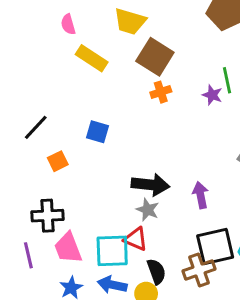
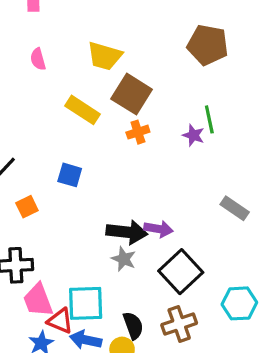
yellow rectangle: (92, 58) -> (82, 110), moved
purple arrow: (200, 195) -> (159, 229), moved, turned 110
red triangle: (136, 239) -> (60, 321), moved
black square: (215, 246) -> (181, 272), moved, turned -30

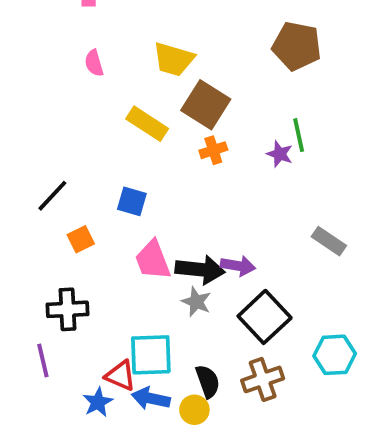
pink trapezoid: (38, 300) -> (153, 260), moved

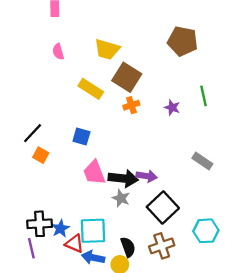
green line: (299, 135) -> (204, 96), moved
orange square: (81, 239) -> (41, 155), moved, turned -35
black cross: (67, 309) -> (40, 224), moved
purple line: (43, 361) -> (31, 248), moved
blue star: (98, 402) -> (60, 228), moved

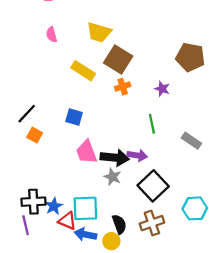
brown pentagon: (183, 41) -> (190, 57), moved
green line: (204, 96) -> (152, 124), moved

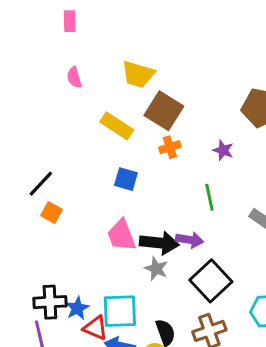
blue square: (74, 117) -> (126, 179), moved

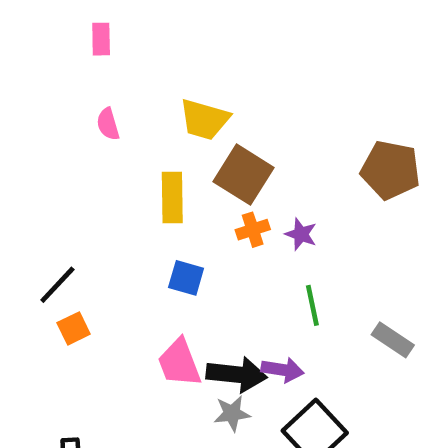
yellow rectangle: (117, 126) -> (172, 197), turned 56
purple star: (223, 150) -> (301, 234), moved
orange square: (51, 212) -> (74, 328), turned 35
gray star: (156, 269) -> (232, 413), turned -30

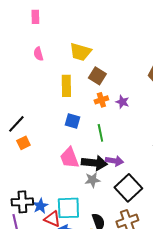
brown square: (243, 175) -> (97, 76), size x0.7
green line: (312, 305) -> (100, 133), moved

